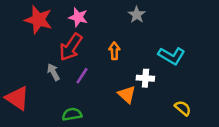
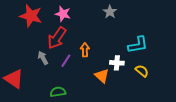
orange arrow: (114, 51) -> (85, 50), moved
cyan L-shape: (172, 56) -> (138, 45), turned -40
yellow semicircle: (183, 108) -> (142, 71), moved

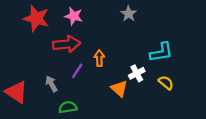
red arrow: (57, 38) -> (67, 44), turned -130
gray arrow: (43, 58) -> (51, 84), moved
white cross: (117, 63) -> (137, 73), turned -32

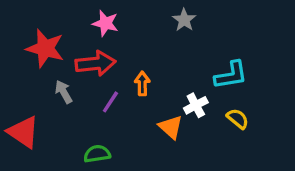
red star: (36, 18) -> (45, 48), moved
gray arrow: (51, 84) -> (64, 92), moved

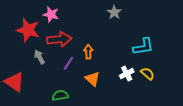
pink star: (105, 23) -> (51, 14), moved
white cross: (196, 105) -> (127, 74), moved
orange triangle: (171, 127) -> (92, 79), moved

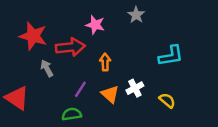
pink star: (51, 14) -> (95, 25), moved
purple line: (69, 63) -> (80, 89), moved
white cross: (127, 74) -> (135, 88), moved
yellow semicircle: (147, 74) -> (167, 100), moved

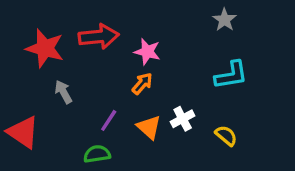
gray star: (136, 15) -> (224, 20), moved
pink star: (95, 25) -> (147, 52), moved
red arrow: (70, 47) -> (99, 37), moved
orange arrow: (105, 62) -> (142, 84), turned 42

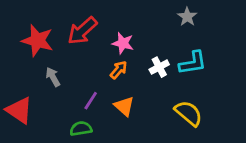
red arrow: (99, 37) -> (82, 31), turned 144
white cross: (183, 119) -> (159, 67), moved
yellow semicircle: (226, 136) -> (189, 113), size x1.5

